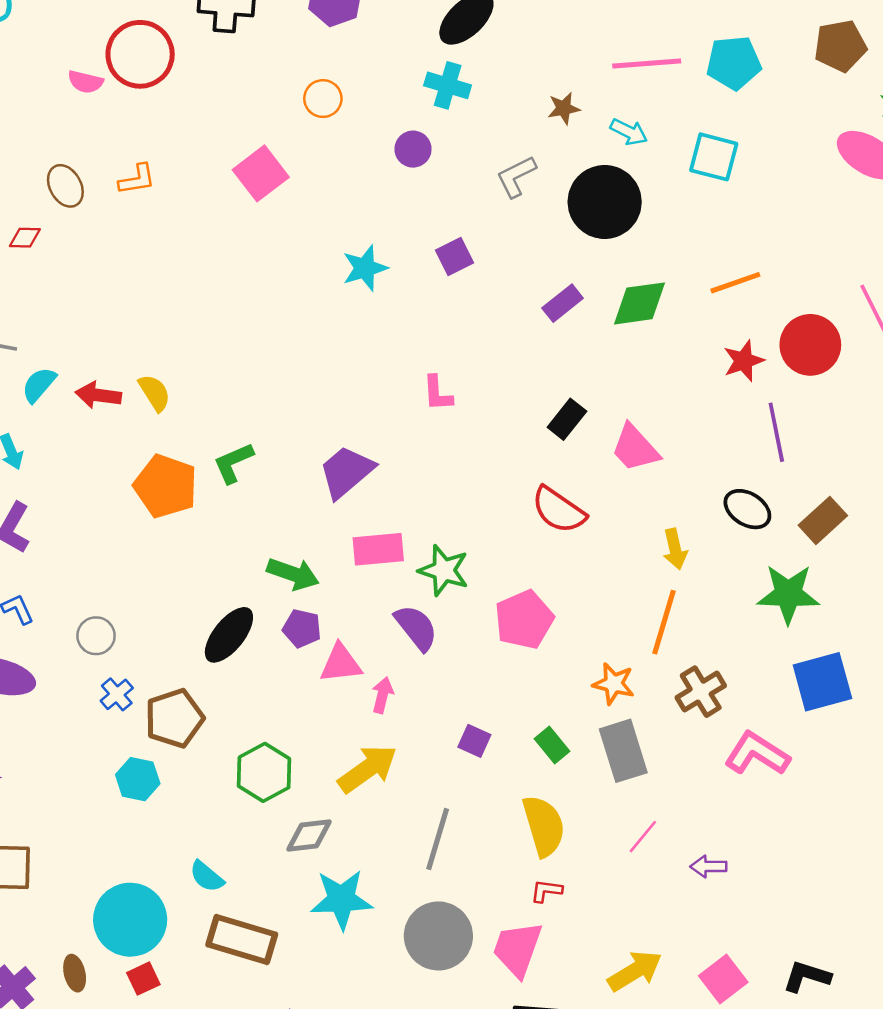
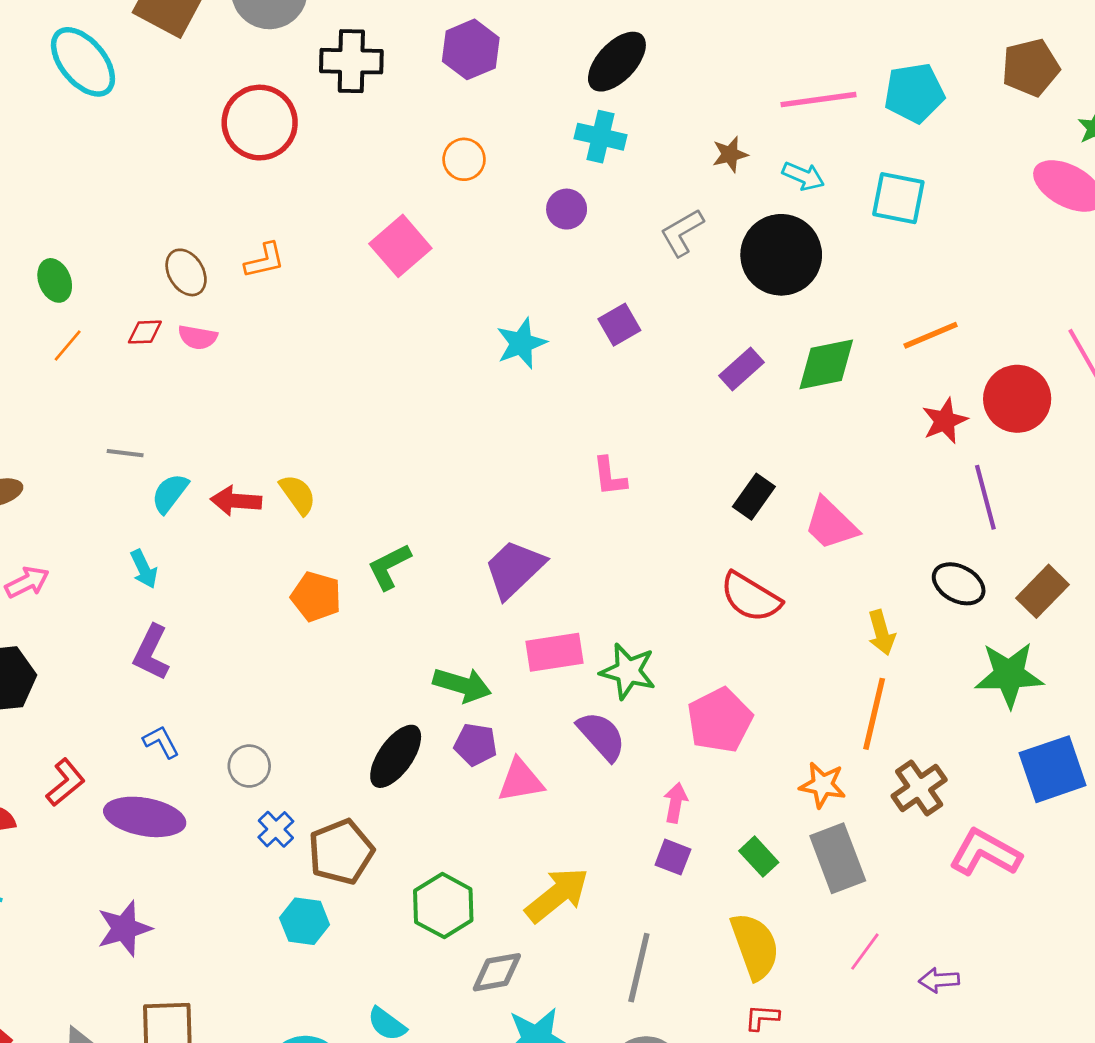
pink semicircle: (85, 82) -> (198, 337), moved
orange pentagon: (166, 486) -> (316, 597), size x0.7
pink arrow: (382, 695) -> (676, 803), moved

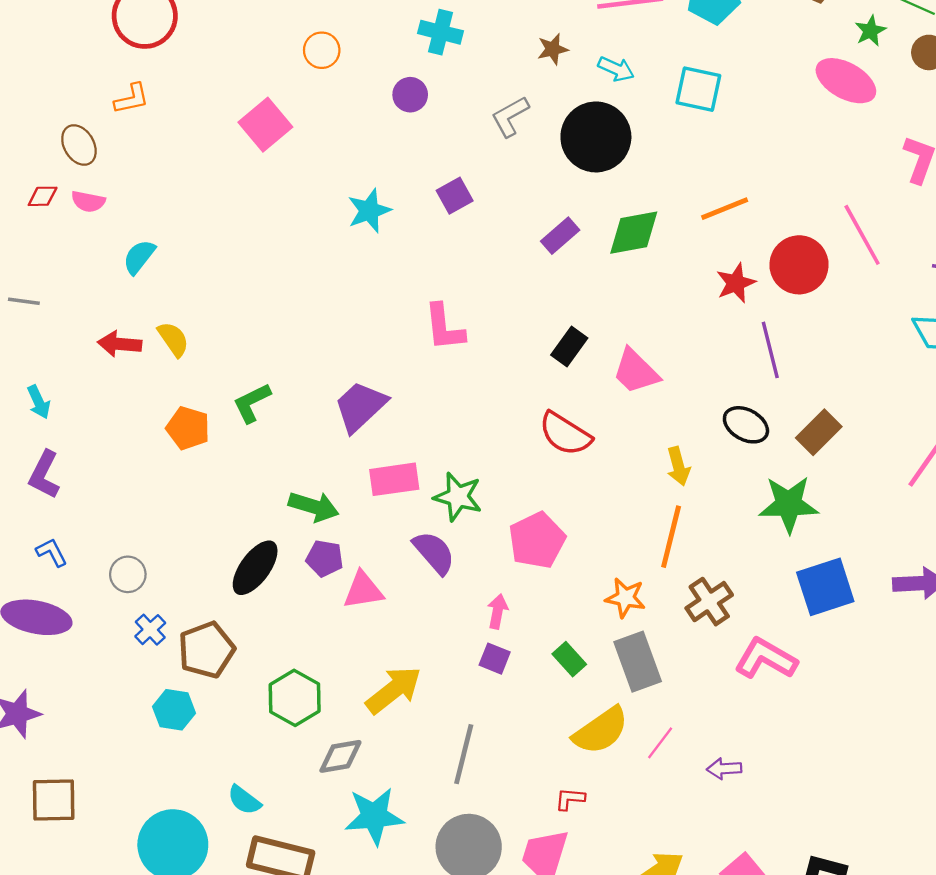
orange L-shape: (265, 260) -> (132, 99), moved
pink L-shape: (610, 476) -> (444, 327), size x1.4
cyan semicircle: (170, 493) -> (139, 257), moved
yellow semicircle: (755, 946) -> (601, 731), moved, turned 74

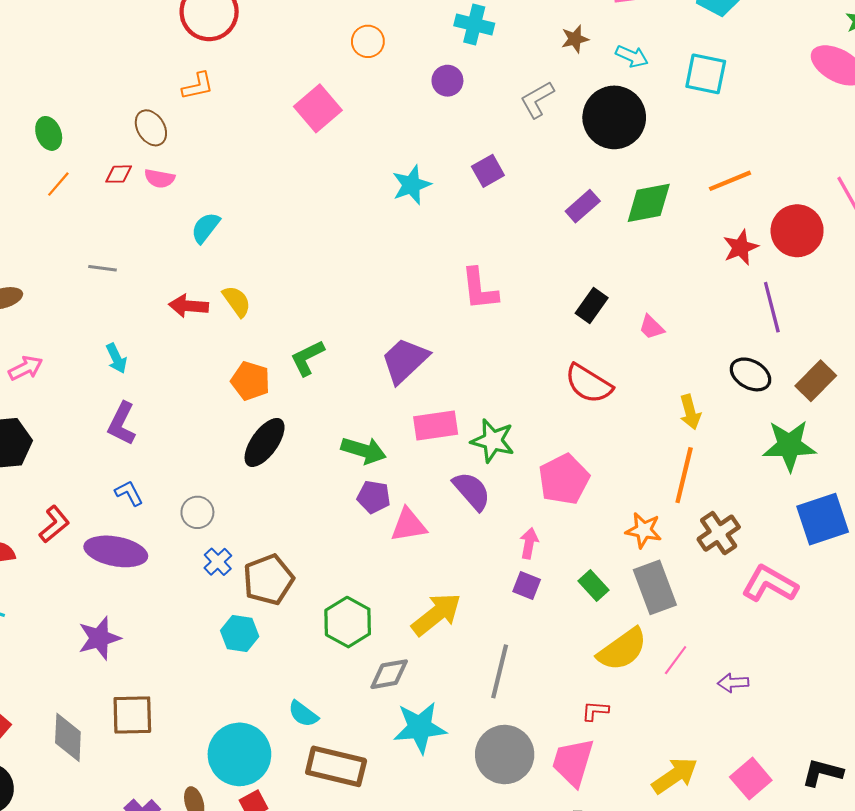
pink trapezoid: (636, 371) -> (651, 327), size x0.6
black ellipse: (255, 568) -> (265, 442), moved

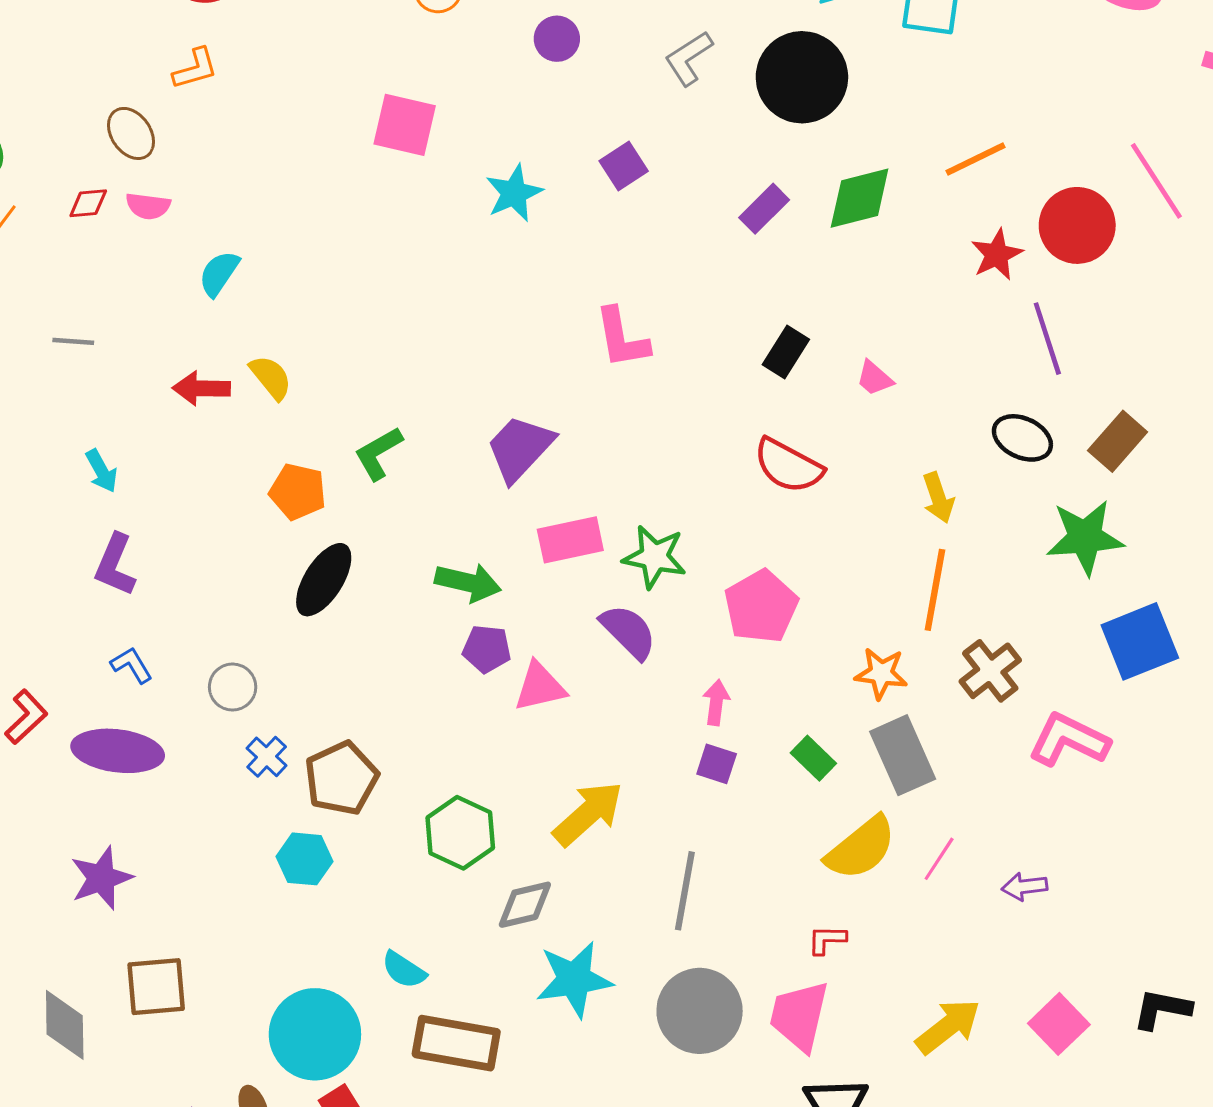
pink square: (318, 108) -> (405, 125), moved, turned -33

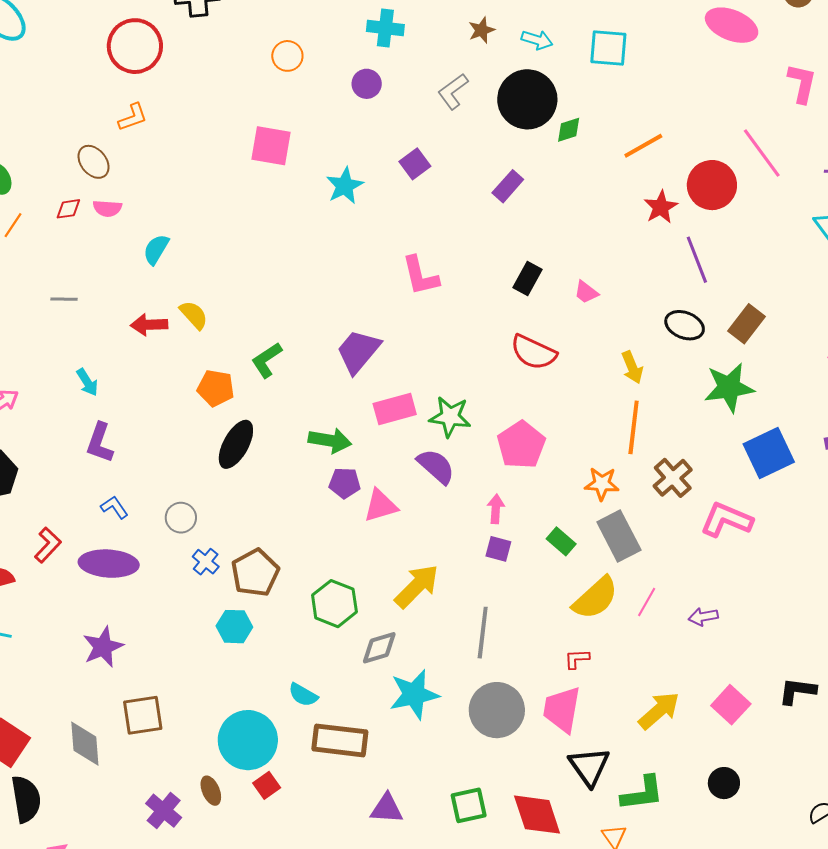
green diamond: (860, 198) -> (569, 130), moved, size x0.6

